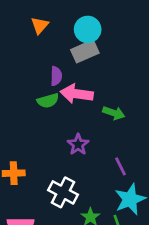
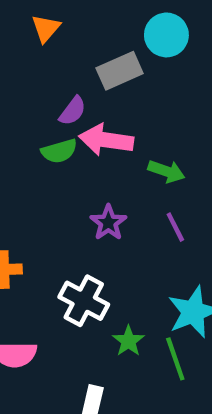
cyan circle: (88, 29) -> (166, 35), moved
purple semicircle: (56, 76) -> (73, 111), turned 36
purple line: (121, 166) -> (175, 227), moved

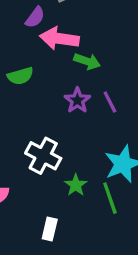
green semicircle: (59, 151) -> (20, 76), moved
green arrow: (166, 171) -> (87, 61), moved
purple star: (108, 223) -> (77, 100), moved

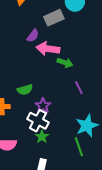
green semicircle: (20, 76) -> (25, 90), moved
purple star: (77, 100) -> (43, 106), moved
green star: (76, 185) -> (42, 137), moved

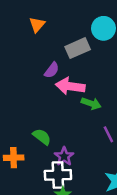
green semicircle: (25, 90) -> (42, 137), turned -126
white cross: (38, 121) -> (58, 175), turned -30

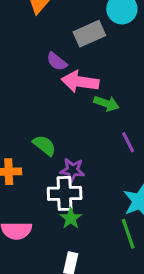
purple semicircle: (52, 70) -> (57, 62), turned 91
purple star: (64, 156) -> (72, 170), turned -30

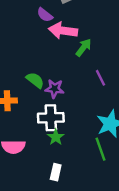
green arrow: (106, 103) -> (84, 48), turned -72
purple star: (72, 170) -> (54, 89), moved

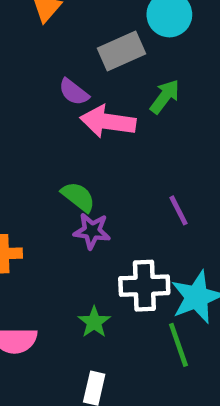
green arrow: (84, 48) -> (165, 97), moved
green semicircle: (35, 80) -> (78, 197), moved
white cross: (51, 118) -> (144, 286), moved

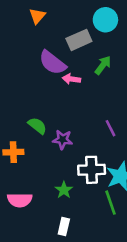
purple semicircle: (74, 92) -> (52, 63), size x1.6
pink arrow: (108, 122) -> (71, 79), size x0.6
green semicircle: (78, 197) -> (37, 126), moved

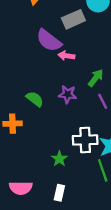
green arrow: (103, 65) -> (96, 78), moved
purple star: (63, 140) -> (68, 94), moved
pink semicircle: (20, 200) -> (21, 188), moved

